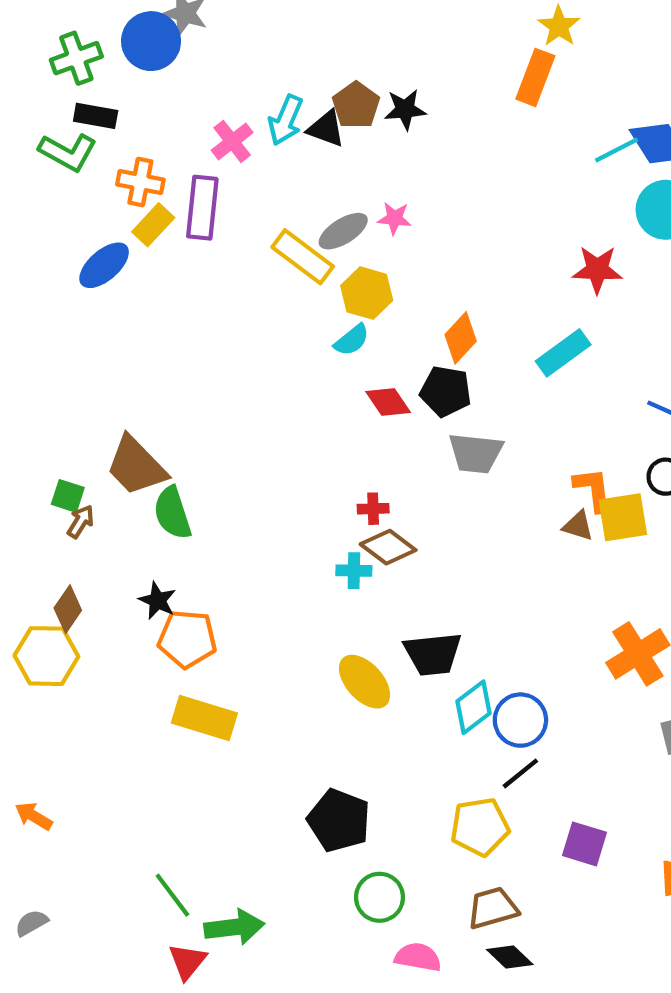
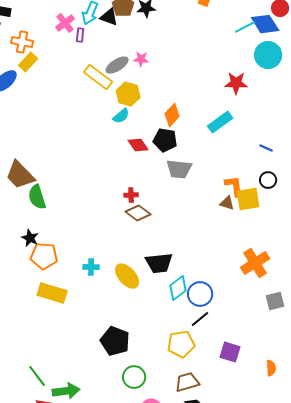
purple rectangle: (202, 208) -> (80, 35), moved, size x0.5
cyan cross: (354, 571) -> (91, 267), moved

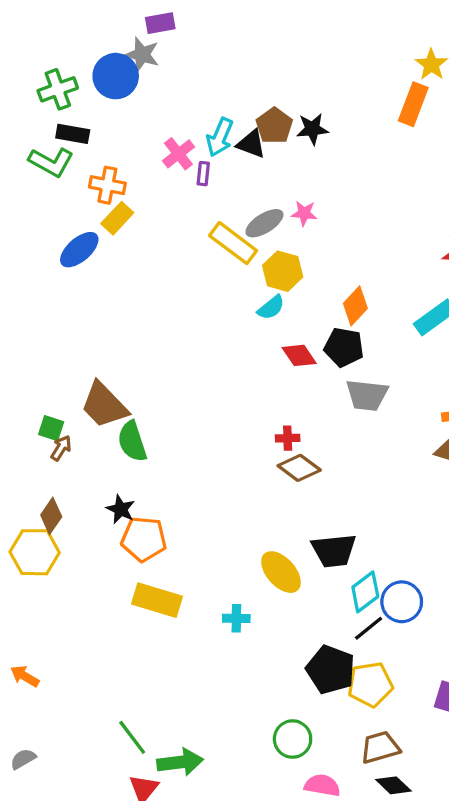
cyan cross: (91, 267) -> (236, 618), moved
black line: (200, 319) -> (369, 628), moved
black pentagon: (115, 341) -> (331, 670), moved

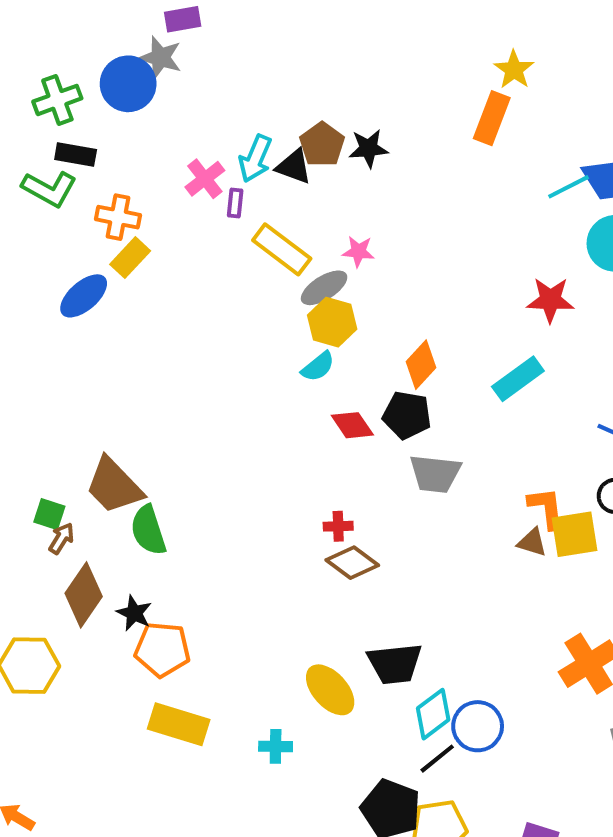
gray ellipse: (264, 223) -> (324, 288), moved
yellow rectangle: (233, 243) -> (282, 249), moved
brown diamond: (51, 516) -> (84, 595), moved, size x1.4

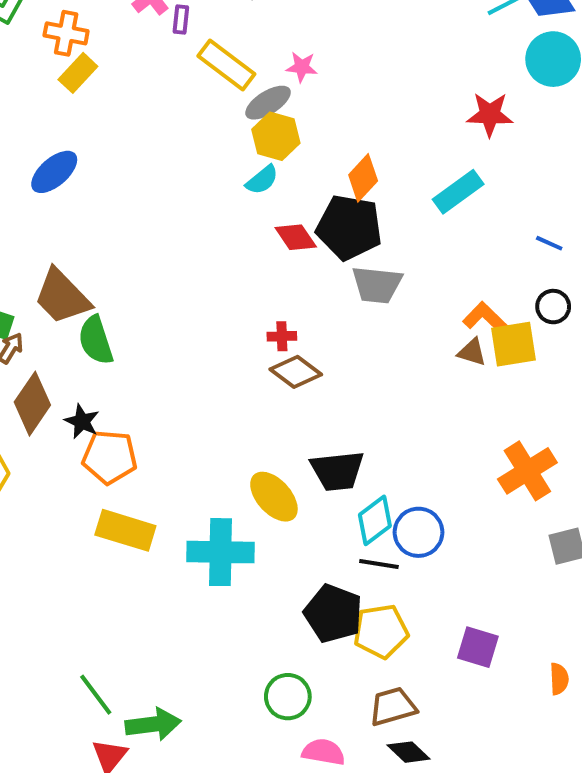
blue ellipse: (84, 296) -> (54, 172), moved
black pentagon: (407, 415) -> (349, 227), size x1.4
orange L-shape: (546, 508) -> (486, 318), turned -39
cyan cross: (276, 746) -> (220, 552), size x2.0
black line: (437, 759) -> (379, 564), turned 48

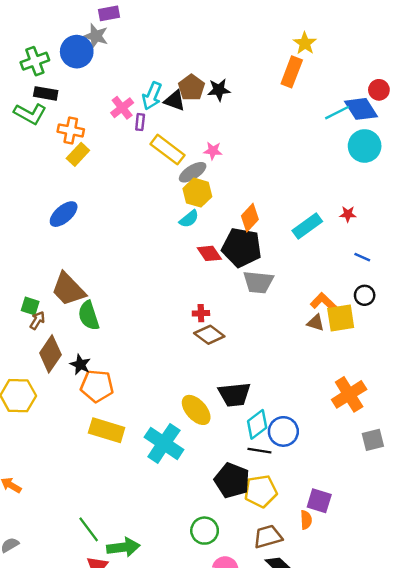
red star: (490, 114) -> (348, 214), moved, size x0.6
cyan cross: (220, 552) -> (164, 443), turned 33
orange semicircle: (559, 679) -> (306, 520), moved

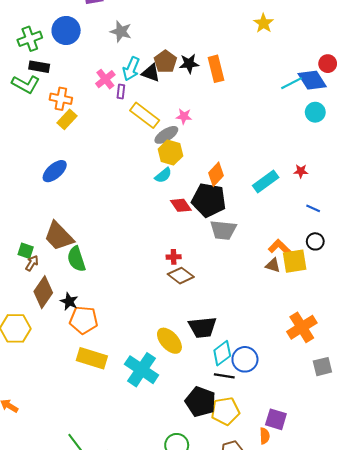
gray star: (96, 36) -> (121, 32), moved
orange rectangle: (292, 72) -> (216, 69), moved, turned -35
cyan circle: (365, 146) -> (315, 112), size x0.7

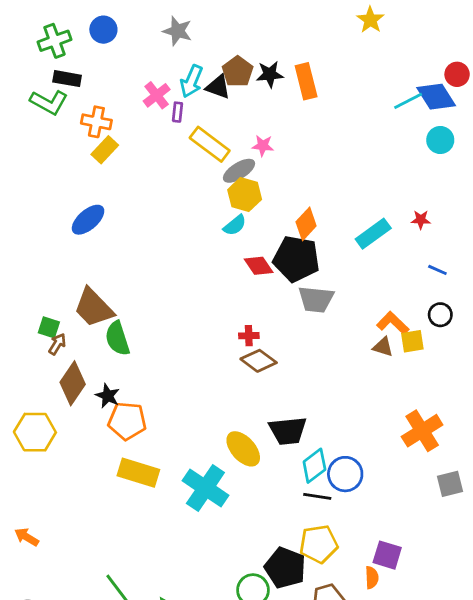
blue circle: (66, 30) -> (103, 30), size x0.7
yellow square: (295, 261) -> (412, 341), size x0.7
black pentagon: (200, 402) -> (285, 568), moved

